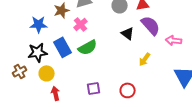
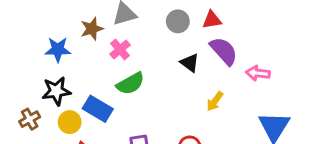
blue rectangle: (63, 47) -> (98, 109), moved, turned -30

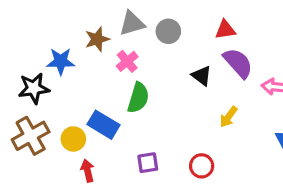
gray circle: (178, 21) -> (168, 31), moved
green semicircle: (130, 84) -> (138, 98), turned -44
black star: (56, 91) -> (34, 88), moved
brown cross: (30, 119) -> (31, 136), size x1.6

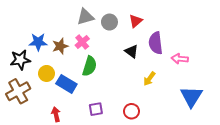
red triangle: (225, 30) -> (136, 21), moved, turned -32
brown star: (97, 39) -> (60, 46), moved
purple semicircle: (238, 63) -> (156, 43), turned -145
yellow circle: (73, 139) -> (47, 73), moved

